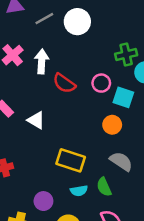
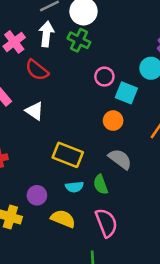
green cross: (126, 55) -> (79, 40), moved, turned 35
white arrow: (42, 61) -> (46, 34), moved
red semicircle: (64, 83) -> (37, 70), moved

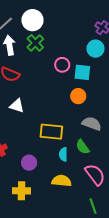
green cross: (79, 40) -> (35, 43), turned 36
cyan semicircle: (74, 187) -> (63, 154), turned 112
purple circle: (37, 195) -> (29, 163), moved

